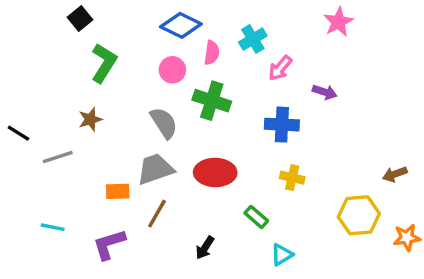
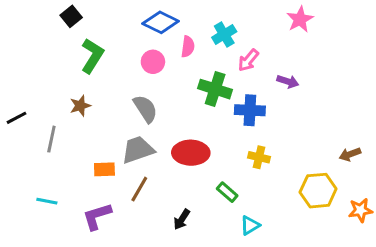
green cross: (212, 101) -> (215, 89), moved
black line: (18, 133) -> (17, 118), turned -60
gray line: (58, 157) -> (51, 139), turned -60

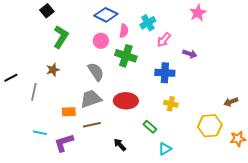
green cross: (215, 89) -> (126, 56), moved
brown line: (139, 189) -> (92, 125), turned 48
cyan line: (47, 201) -> (40, 133), moved
black arrow: (182, 219) -> (120, 145), turned 104

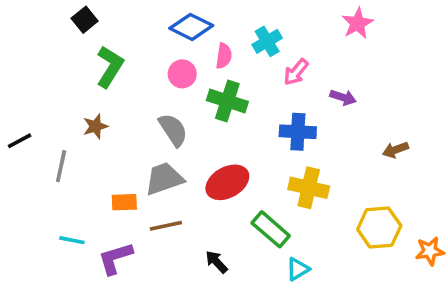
red ellipse: (126, 101) -> (227, 182), turned -30
brown arrow: (231, 102) -> (395, 150), moved
yellow cross: (171, 104) -> (309, 188), size x1.5
green rectangle: (150, 127) -> (271, 229), size x1.5

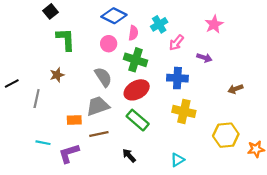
pink star: (357, 23) -> (214, 24), moved
green L-shape: (110, 67) -> (66, 39), turned -35
red ellipse: (227, 182) -> (137, 90), moved
green rectangle: (271, 229) -> (138, 120), moved

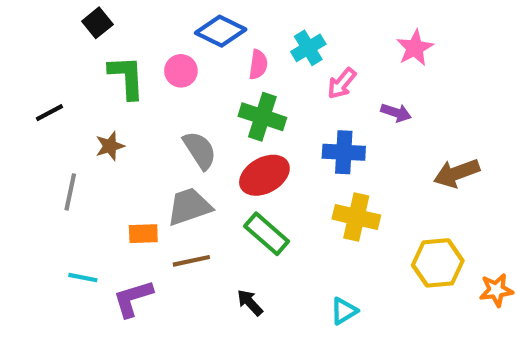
pink circle: (109, 44) -> (181, 71), moved
black line: (12, 83) -> (49, 113), moved
brown arrow: (236, 89) -> (457, 173), size x1.5

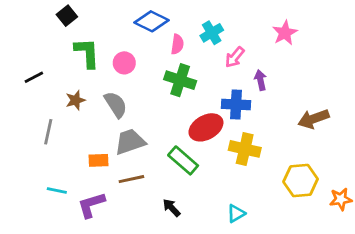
pink circle: (181, 71) -> (124, 63), moved
purple arrow: (396, 113) -> (260, 80), moved, turned -120
gray semicircle: (200, 150) -> (116, 104), moved
red ellipse: (264, 175) -> (206, 127), moved

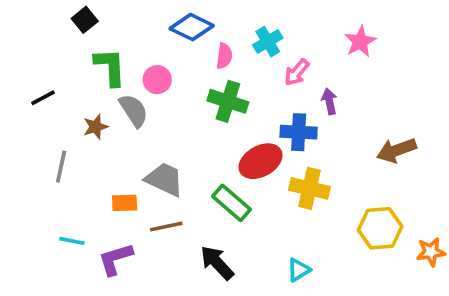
gray semicircle: (116, 104) -> (134, 110), moved
gray trapezoid: (130, 142) -> (164, 179), turned 44
black arrow: (172, 208) -> (217, 263), size x1.5

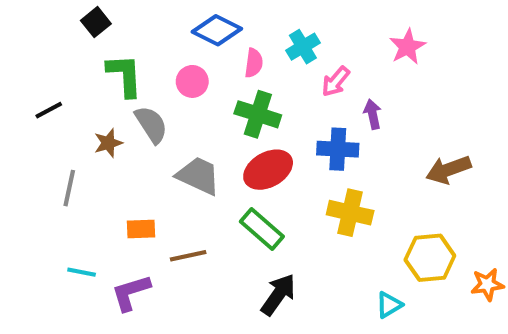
pink circle: (157, 80) -> (192, 81), moved
red ellipse: (260, 161) -> (268, 170), moved
gray trapezoid: (164, 179) -> (198, 176), moved
black arrow: (217, 263) -> (278, 295), moved, turned 78
cyan triangle: (299, 270) -> (389, 305), moved

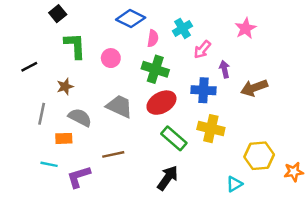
pink circle: (192, 81) -> (111, 58), moved
gray semicircle: (151, 125) -> (80, 117), moved, turned -30
brown arrow: (448, 170) -> (254, 88), moved
orange rectangle: (141, 229) -> (64, 138), moved
green rectangle: (262, 229) -> (174, 138), moved

